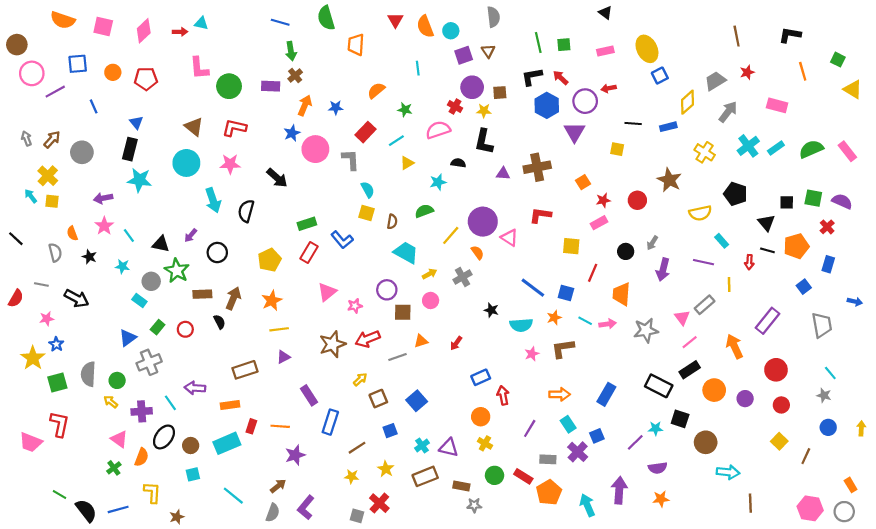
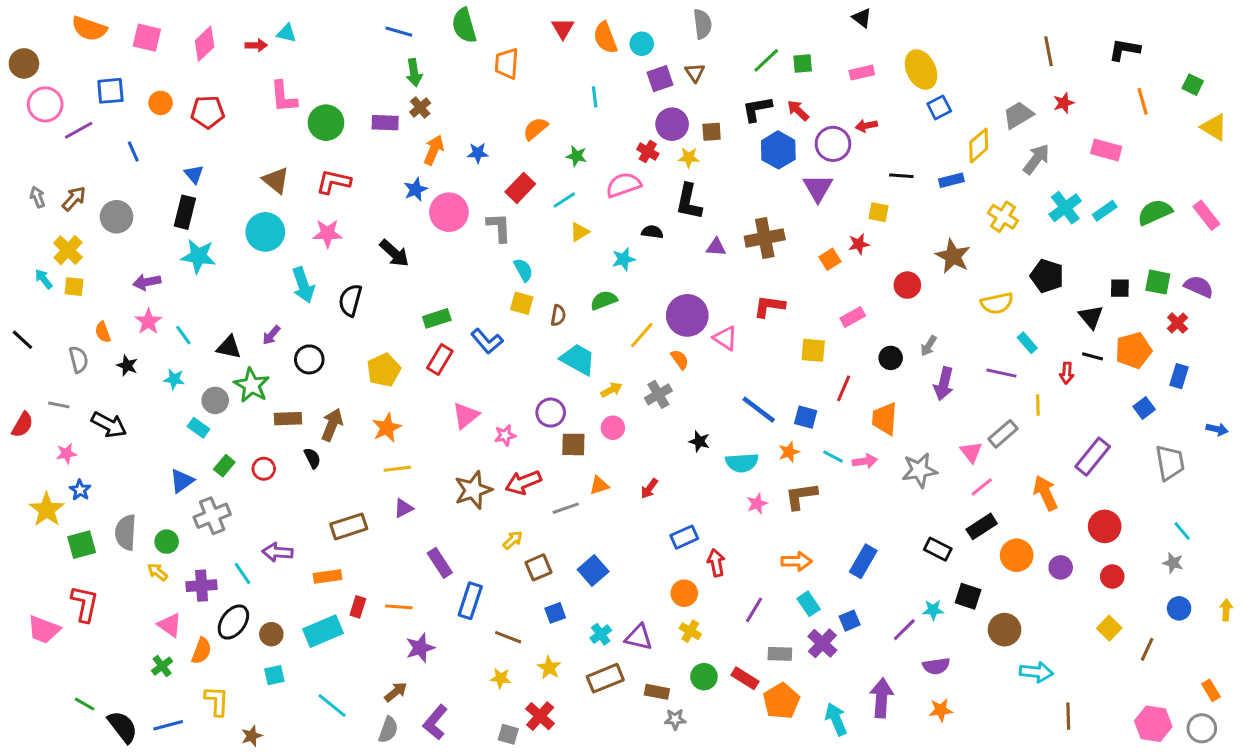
green line: (538, 42) -> (766, 60), turned 60
red star: (603, 200) -> (859, 244), moved
black rectangle: (659, 386) -> (938, 549), size x0.7
brown line: (357, 448) -> (508, 637), turned 54

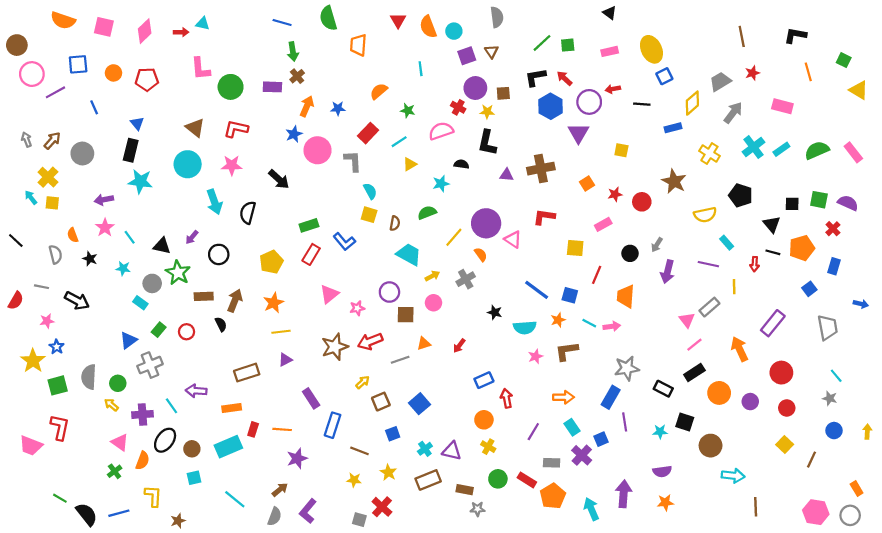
black line: (901, 176) -> (642, 104), moved
red star: (859, 244) -> (615, 194), moved
gray star: (919, 470) -> (627, 368), moved
purple line: (904, 630) -> (625, 422), moved, turned -54

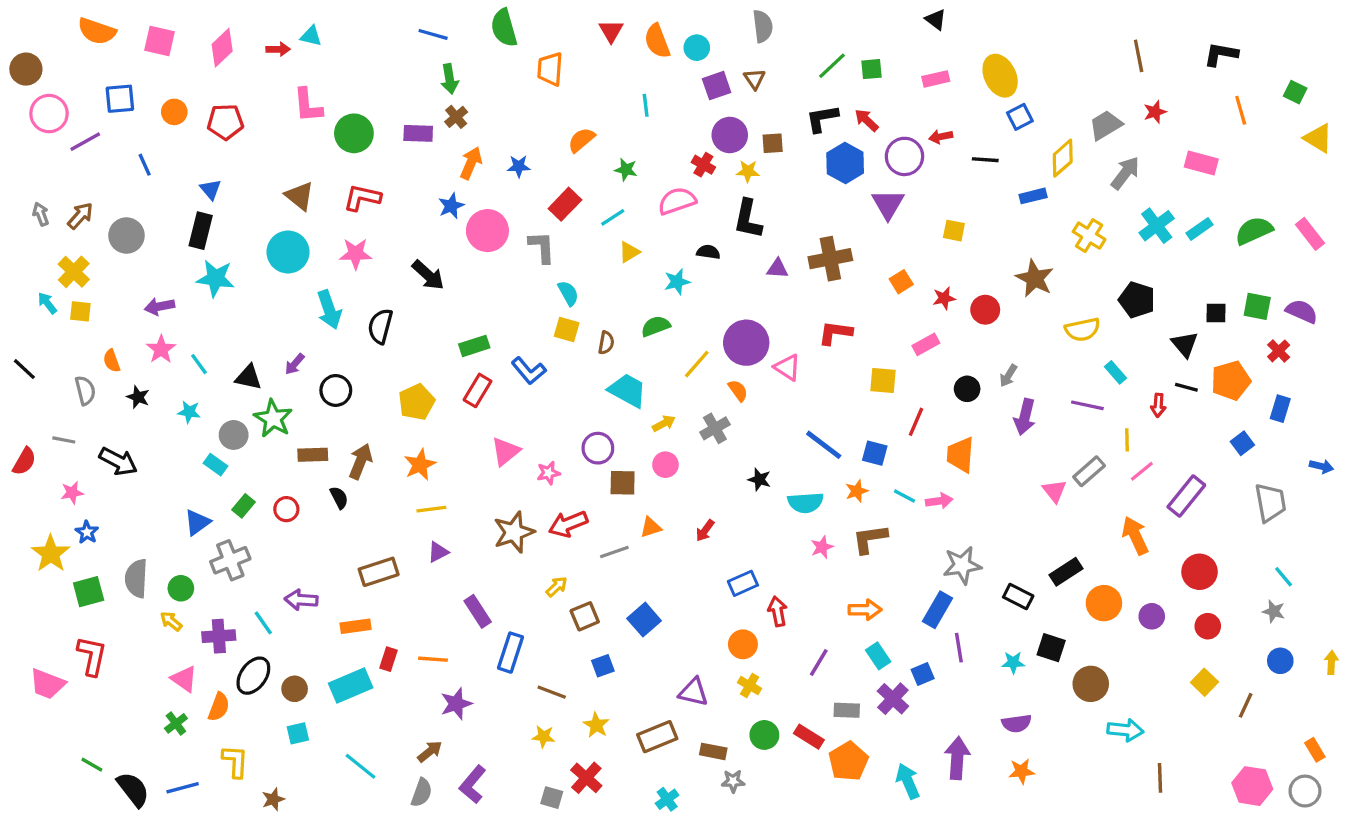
pink line: (694, 345) -> (1142, 471), moved
cyan cross: (425, 449) -> (667, 799), moved

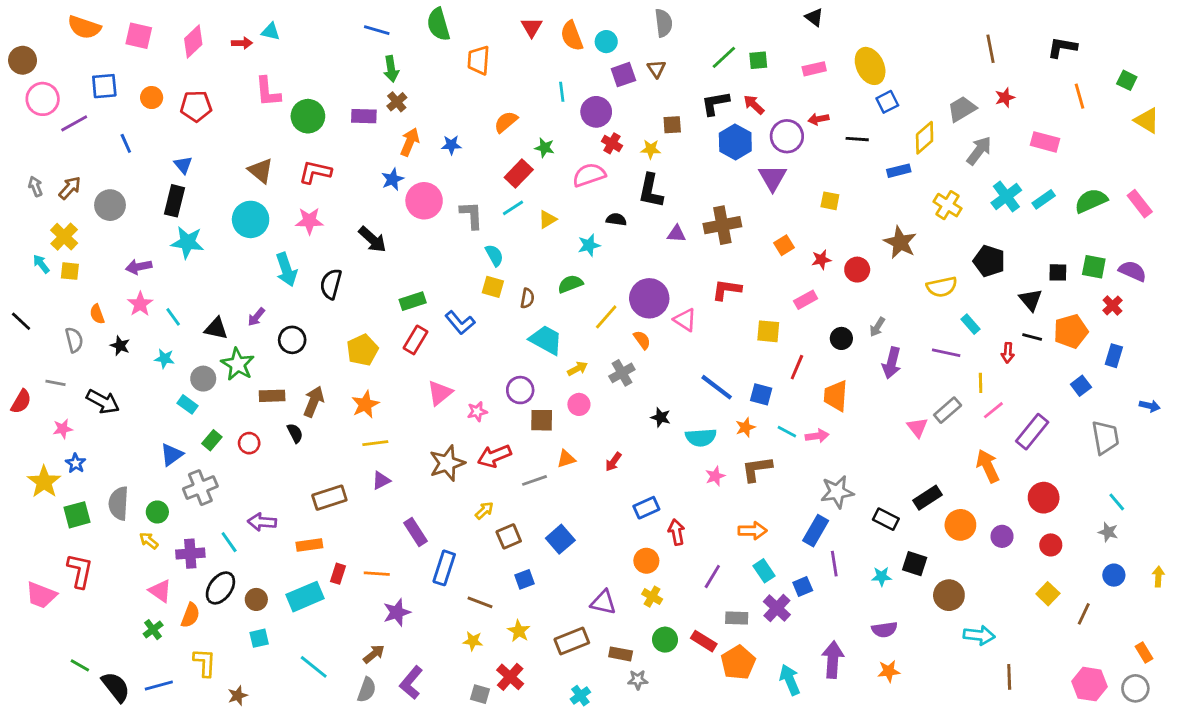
purple circle: (730, 135) -> (596, 112), moved
red rectangle: (565, 204) -> (519, 174), moved
cyan line: (613, 217) -> (513, 208), moved

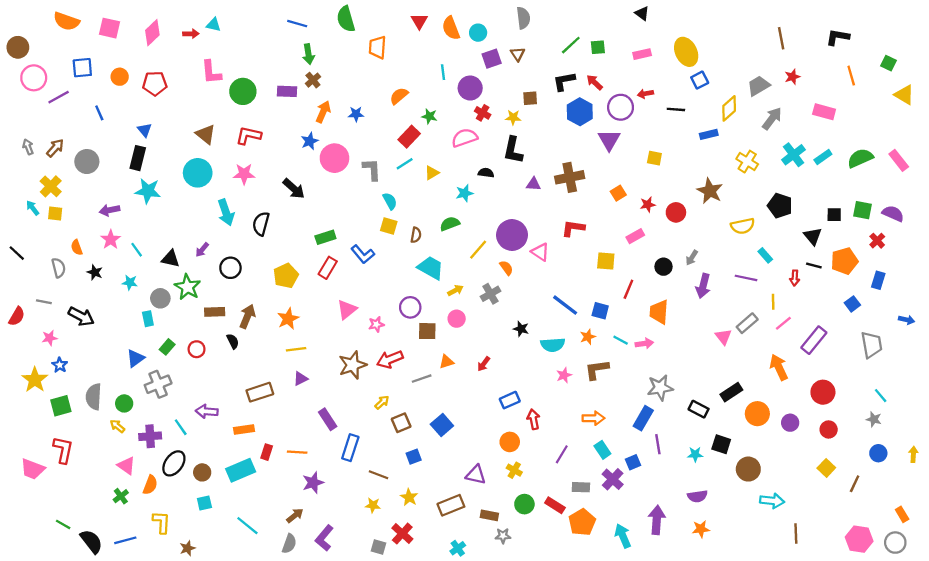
cyan rectangle: (187, 404) -> (148, 319), turned 42

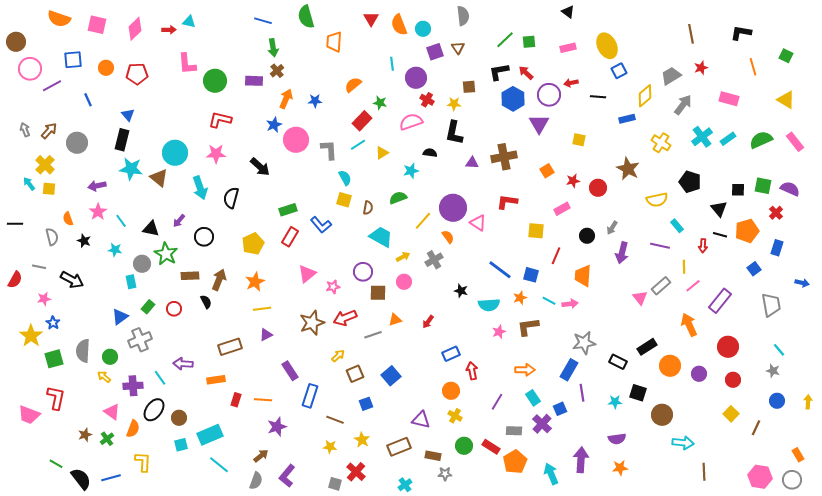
yellow triangle: (904, 95) -> (786, 100), moved
brown triangle: (206, 134) -> (159, 178), moved
black line: (17, 253) -> (15, 224), turned -42
cyan rectangle: (241, 470) -> (210, 435), moved
brown star: (187, 548) -> (85, 435), moved

